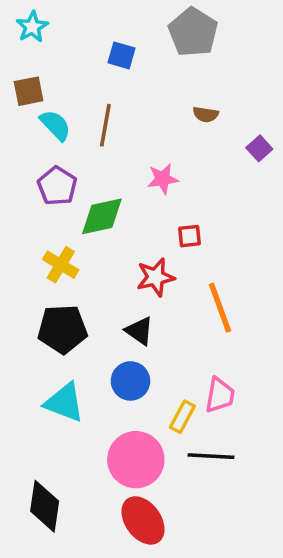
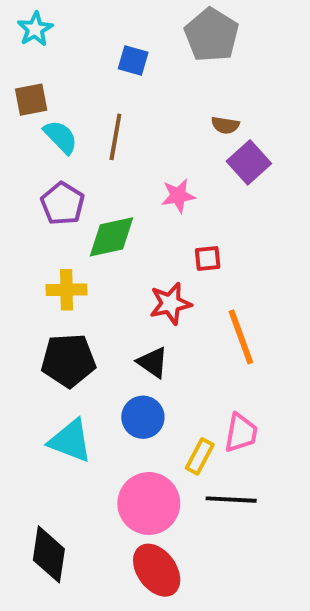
purple square: (259, 148) -> (249, 162), moved, size x1.5
yellow cross: (61, 265) -> (66, 290), turned -32

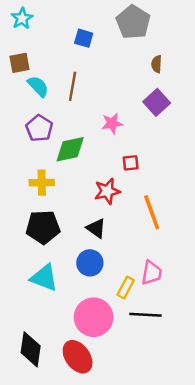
brown semicircle: (225, 125) -> (157, 64), moved, turned 84
red ellipse: (157, 570) -> (78, 357), moved

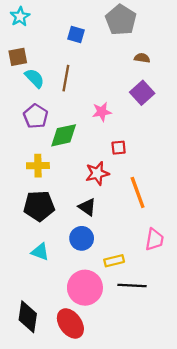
brown semicircle: (157, 64) -> (142, 58), turned 96
pink trapezoid: (152, 273) -> (154, 239), moved
cyan triangle: (44, 278) -> (40, 252), size x0.7
yellow rectangle: (126, 288) -> (114, 261), turned 48

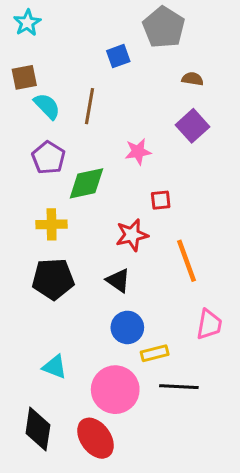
blue square: (76, 34) -> (118, 56), moved, turned -36
blue circle: (82, 238) -> (127, 327), moved
cyan triangle: (40, 252) -> (55, 367), moved

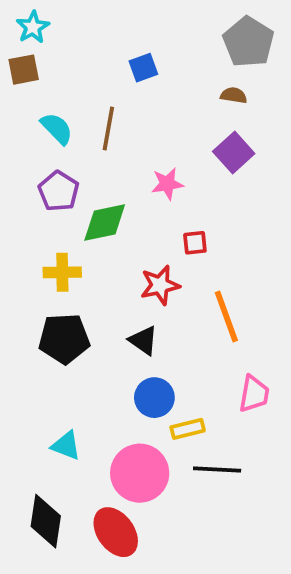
gray pentagon: (164, 27) -> (248, 42), moved
brown square: (24, 77) -> (24, 70), moved

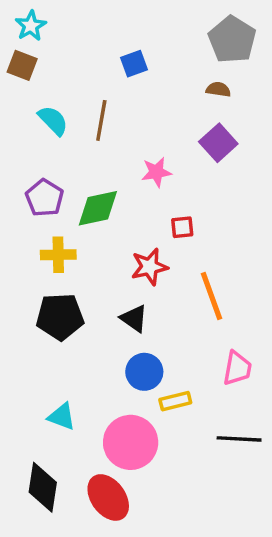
brown square: (24, 70) -> (22, 65), turned 32
purple pentagon: (59, 191) -> (44, 198), moved
black line: (217, 469) -> (239, 439), moved

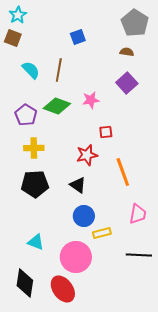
green diamond: (98, 208) -> (57, 106), moved, turned 32

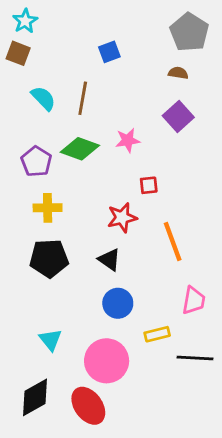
yellow rectangle: (102, 233) -> (157, 334), moved
cyan triangle: (36, 242) -> (50, 340), turned 30
black diamond: (25, 283) -> (35, 397), turned 52

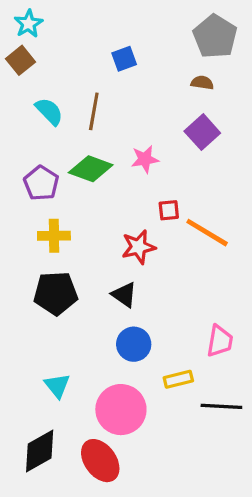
brown square: (18, 53) -> (21, 60), turned 30
orange line: (173, 241) -> (207, 233), moved, turned -39

